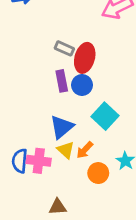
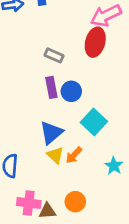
red ellipse: (85, 58) -> (95, 42), moved
pink cross: (39, 161) -> (29, 203), moved
orange circle: (98, 173) -> (75, 202), moved

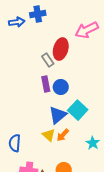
red ellipse: (95, 42) -> (61, 49), moved
gray rectangle: (54, 55) -> (48, 60), turned 32
blue triangle: (51, 133) -> (58, 115), moved

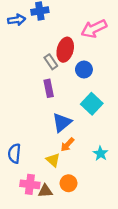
blue circle: (61, 87) -> (84, 70), moved
cyan square: (78, 110) -> (92, 104), moved
yellow triangle: (49, 135) -> (53, 160), moved

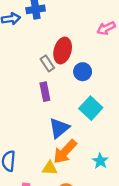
pink arrow: (94, 29) -> (106, 28), moved, size x0.7
orange arrow: (67, 145) -> (65, 152), size x1.6
yellow triangle: (53, 160) -> (50, 168), turned -40

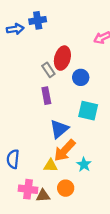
cyan square: (91, 108) -> (88, 111), turned -30
cyan star: (100, 161) -> (84, 164), moved

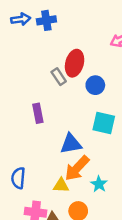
blue arrow: (15, 29) -> (21, 19), moved
purple rectangle: (46, 96) -> (38, 113), moved
blue triangle: (59, 129) -> (71, 144), turned 30

